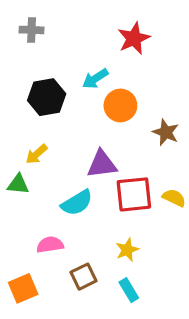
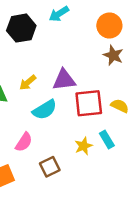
orange circle: (120, 105) -> (109, 26), moved
yellow arrow: (37, 154) -> (28, 83), moved
pink semicircle: (50, 245) -> (24, 142), turned 132
cyan rectangle: (129, 290) -> (107, 140), moved

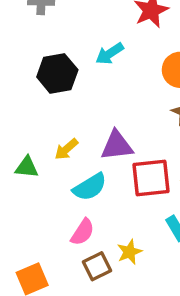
pink semicircle: (24, 142) -> (83, 232), moved
yellow star: (83, 146) -> (129, 252), moved

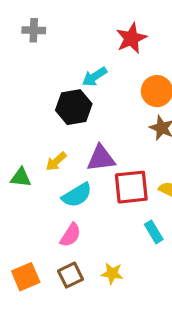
black hexagon: (57, 73) -> (74, 107), moved
yellow star: (129, 252) -> (112, 273), moved, turned 30
brown square: (97, 266) -> (70, 275), moved

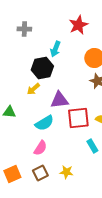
gray cross: (34, 30) -> (24, 29), moved
cyan arrow: (94, 77) -> (55, 49), turned -35
yellow arrow: (56, 161) -> (33, 89), moved

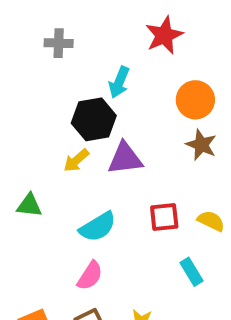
purple triangle: (59, 100) -> (125, 158), moved
red square: (78, 118) -> (164, 217), size x0.7

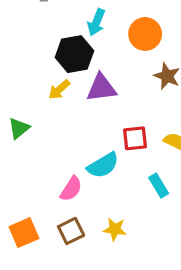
orange circle: (195, 100) -> (145, 34), moved
green triangle: (29, 205) -> (19, 128), turned -45
cyan semicircle: (98, 227) -> (103, 165), moved

